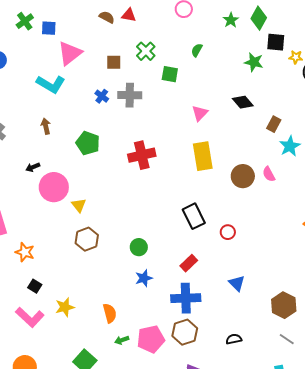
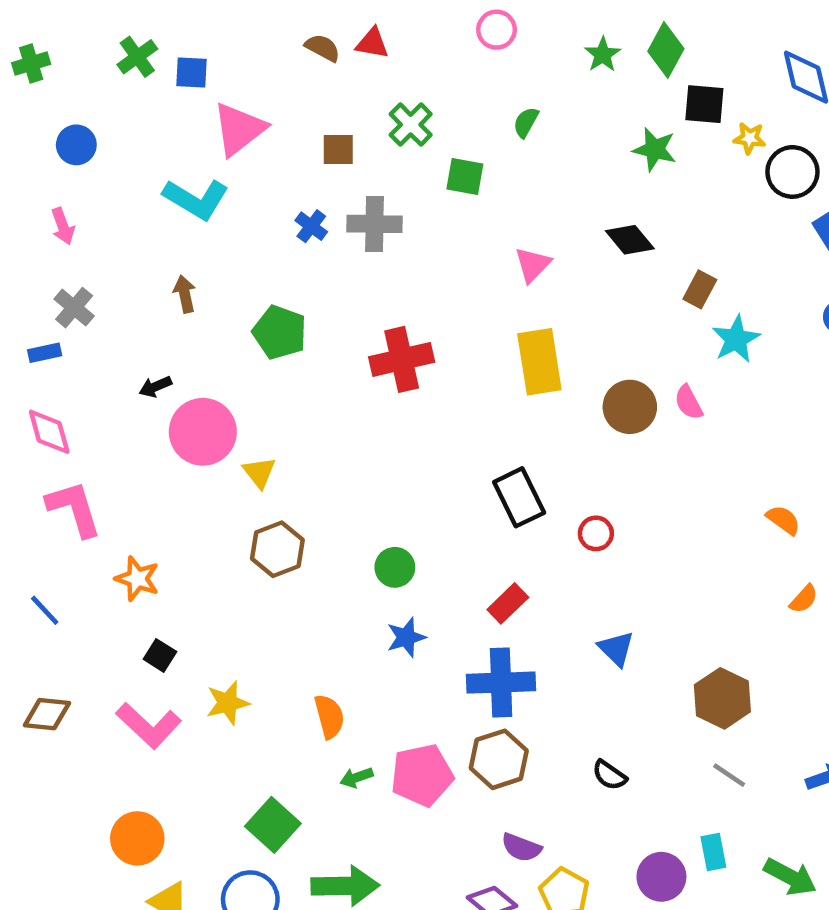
black semicircle: (234, 339) -> (609, 775), turned -133

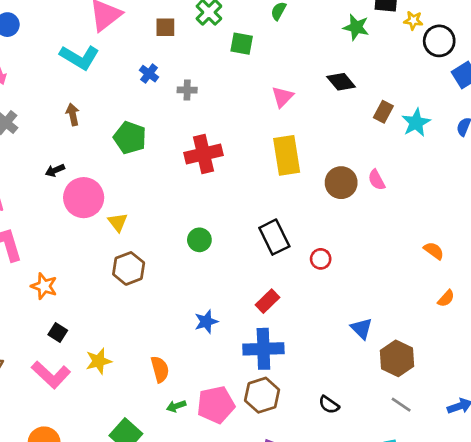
gray cross: (375, 224) -> (187, 90), moved, size x0.6
cyan star: (736, 339) -> (416, 123), moved
green circle: (395, 567) -> (199, 240), moved
blue triangle: (616, 649) -> (362, 328), moved

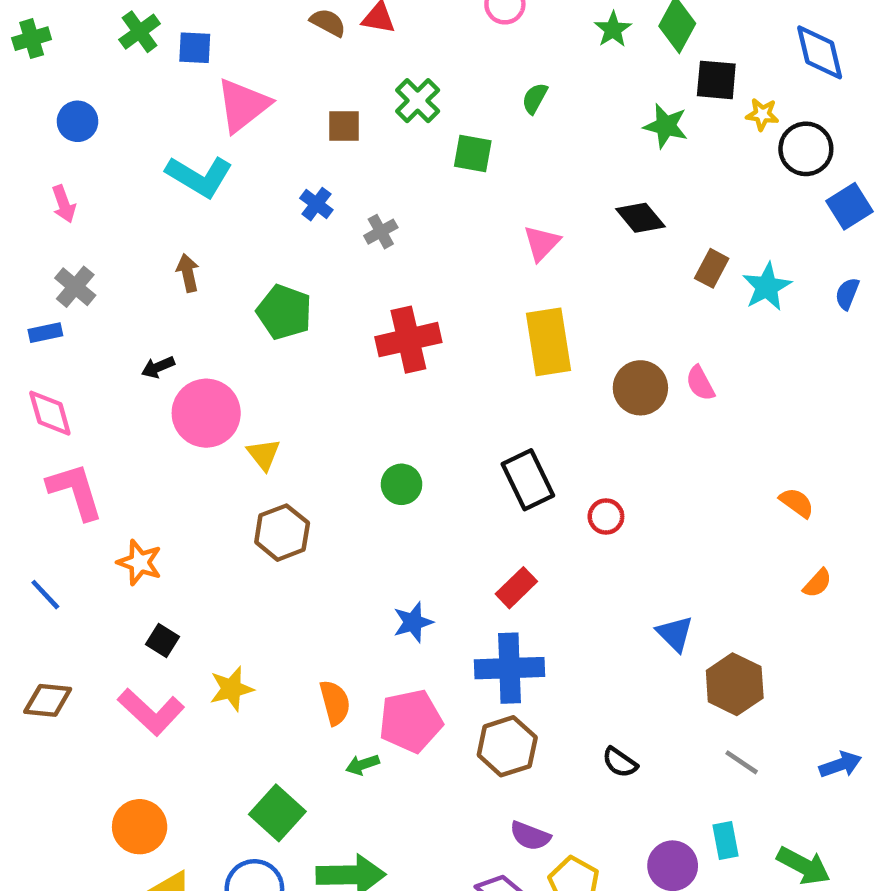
gray cross: (187, 90) -> (381, 232), turned -30
pink pentagon: (216, 405) -> (411, 721), moved

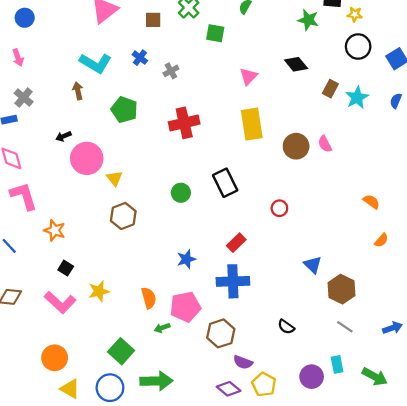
black circle: (806, 149) -> (358, 47), moved
cyan L-shape: (199, 176) -> (96, 63), moved
black rectangle: (528, 480) -> (225, 183), moved
brown hexagon: (507, 746) -> (221, 333), moved

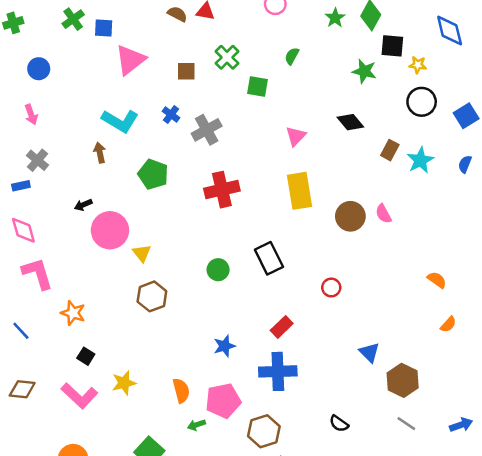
gray cross: (171, 71) -> (207, 130), size x1.6

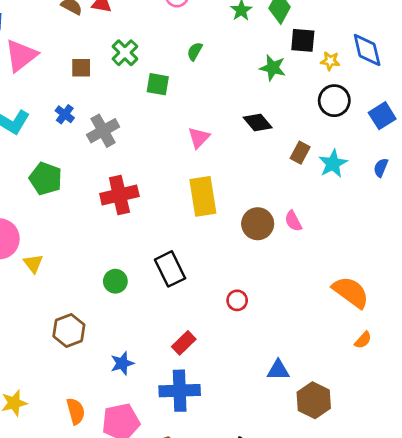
blue diamond: (450, 31) -> (367, 50), moved
orange semicircle: (437, 280) -> (351, 292), size x1.8
brown hexagon: (152, 296) -> (69, 330), moved
blue triangle: (369, 352) -> (278, 370), turned -45

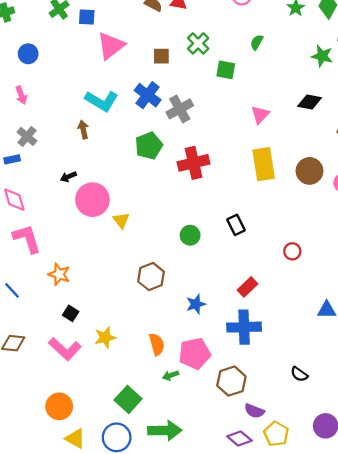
blue cross: (65, 114) -> (148, 95), size x1.6
black diamond: (258, 123) -> (310, 102), turned -40
green pentagon: (46, 179) -> (149, 146), moved, turned 30
brown circle: (258, 224) -> (310, 171), moved
black rectangle: (170, 269) -> (236, 225), size x0.7

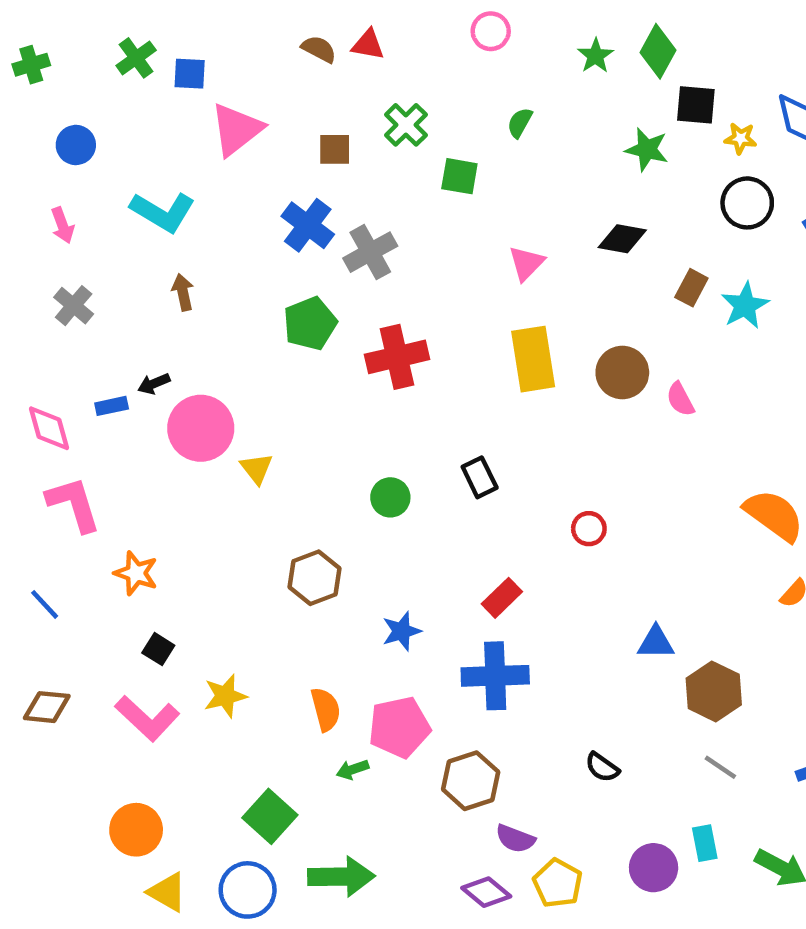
cyan L-shape: (102, 101) -> (163, 212), moved
blue rectangle: (12, 159) -> (112, 406), moved

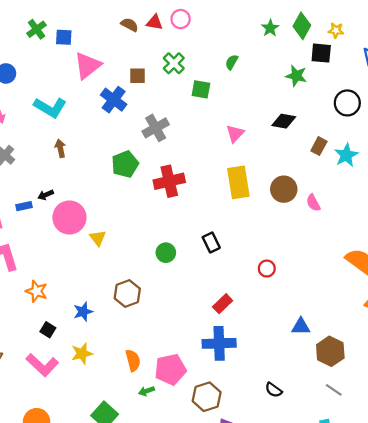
pink circle: (491, 31) -> (181, 19), moved
yellow star: (741, 138) -> (336, 30), moved
blue cross: (308, 225) -> (114, 100), moved
blue star: (401, 631) -> (83, 312), moved

